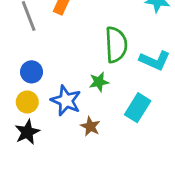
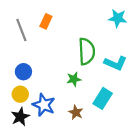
blue star: (66, 101) -> (44, 105), moved
brown star: (90, 126) -> (76, 112), moved

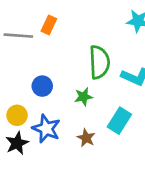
gray line: (21, 30) -> (18, 36), turned -65
blue circle: (23, 72) -> (42, 86), moved

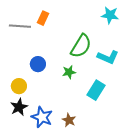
green semicircle: (99, 62) -> (81, 46), turned 35
blue star: (46, 129) -> (42, 117), moved
brown star: (86, 138) -> (69, 120), moved

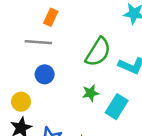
gray line: (20, 26) -> (38, 42), moved
green star: (69, 72) -> (91, 93), moved

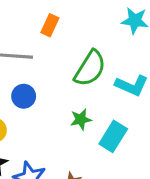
orange rectangle: (51, 17) -> (50, 25), moved

